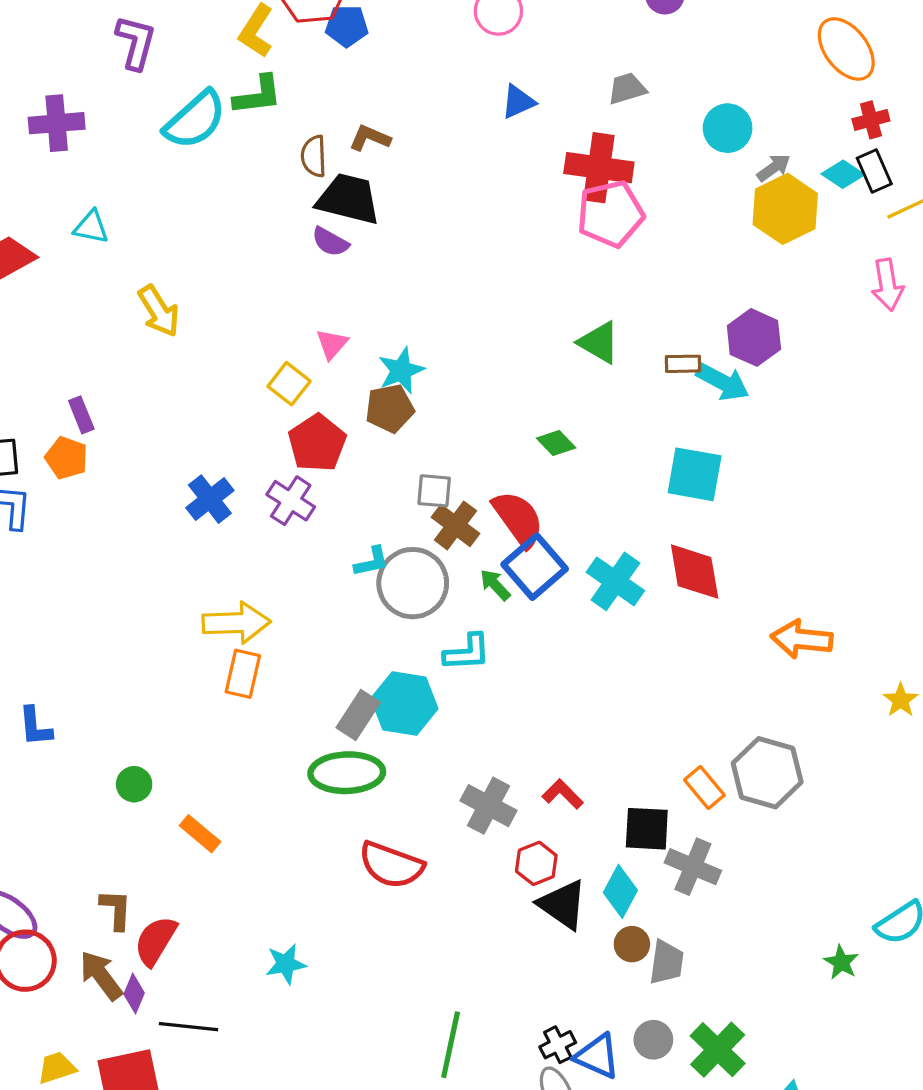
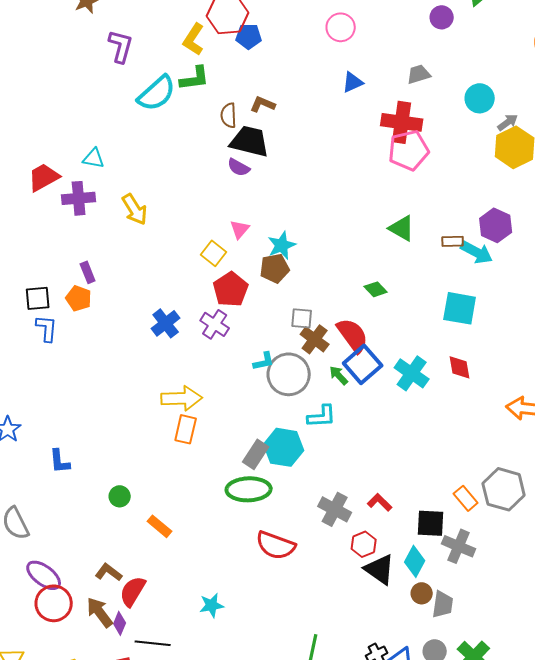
purple cross: (57, 123) -> (79, 198), moved
red diamond: (695, 572) -> (460, 367), size x0.7
brown L-shape: (116, 910) -> (109, 572), turned -56

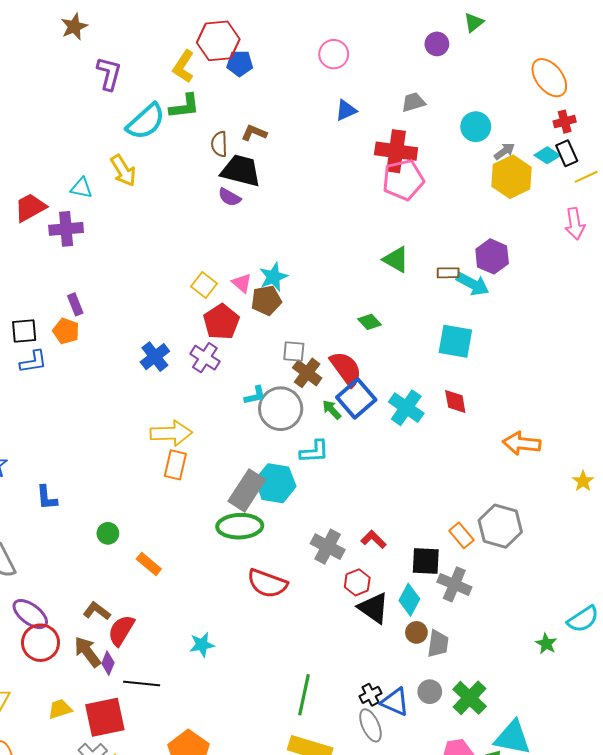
yellow arrow: (135, 209) -> (123, 171), moved
pink triangle: (240, 229) -> (242, 283), moved, turned -30
blue L-shape: (47, 328) -> (33, 362), turned 76
gray rectangle: (256, 454) -> (247, 490), size x1.4

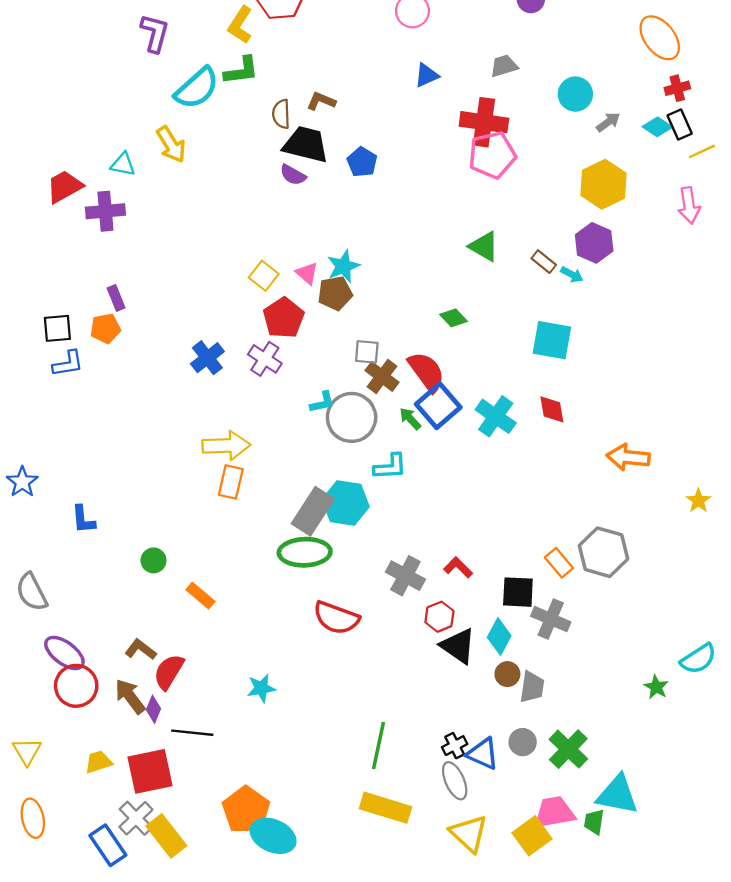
blue pentagon: (240, 63) -> (362, 162), moved, turned 30
yellow hexagon: (511, 177) -> (603, 184), moved
brown rectangle: (448, 273) -> (544, 262), turned 40
cyan arrow: (473, 284) -> (572, 275), size x0.6
orange pentagon: (66, 331) -> (105, 328), turned -30

